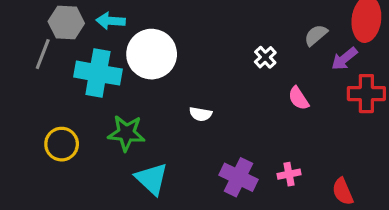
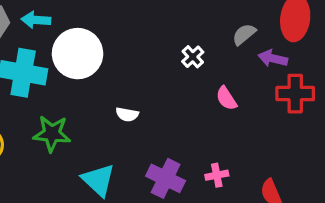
purple arrow: (344, 59) -> (273, 58), turned 52
cyan triangle: (152, 179) -> (98, 180), moved

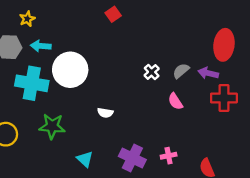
gray semicircle: (244, 34) -> (181, 71), moved
cyan triangle: (98, 180) -> (85, 159), size x0.7

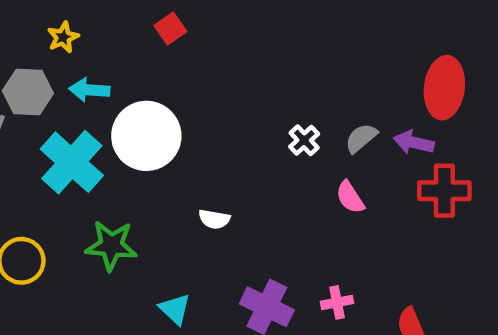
red square: (113, 14) -> (170, 28), moved
cyan cross: (32, 83) -> (72, 162), turned 32

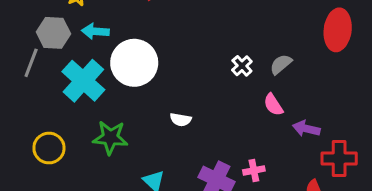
purple arrow: (414, 142) -> (306, 129), moved
red cross: (444, 191) -> (339, 158), moved
pink cross: (337, 302) -> (254, 170), moved

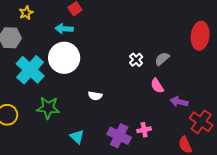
cyan arrow: (95, 31) -> (64, 29), moved
red cross: (339, 158) -> (201, 122), turned 35

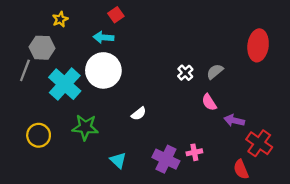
white semicircle: (95, 96) -> (139, 114), turned -48

